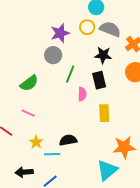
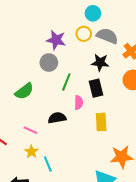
purple star: (60, 33) -> (56, 40), turned 30
pink line: (28, 113) -> (30, 130), moved
black semicircle: (68, 140) -> (57, 118), moved
cyan line: (52, 154) -> (48, 164), turned 70

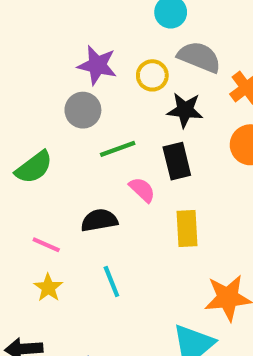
yellow circle: (84, 34) -> (152, 75), moved
green line: (66, 82) -> (118, 149), turned 48
pink semicircle: (79, 103) -> (142, 190), turned -48
cyan line: (48, 164) -> (111, 282), moved

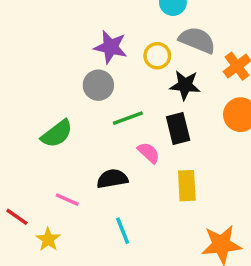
yellow star: (48, 288) -> (48, 239), moved

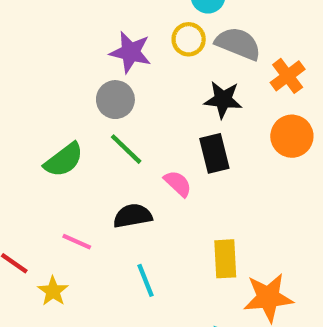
yellow circle: (157, 56) -> (189, 39), moved
green line: (128, 118) -> (126, 149), moved, turned 64
yellow rectangle: (187, 186) -> (225, 259), moved

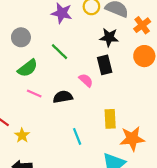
gray circle: (115, 100) -> (21, 37), moved
green line: (126, 149) -> (59, 52), moved
pink line: (77, 242) -> (34, 93), moved
cyan line: (146, 280) -> (77, 136), moved

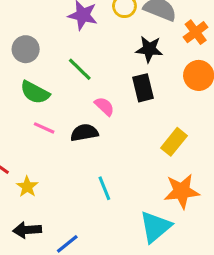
green semicircle: (28, 68) -> (35, 92), turned 65
pink semicircle: (86, 80) -> (104, 106), moved
yellow rectangle: (110, 119) -> (174, 142), moved, turned 42

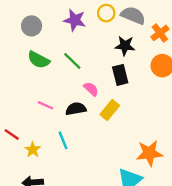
gray circle: (26, 49) -> (32, 26), moved
green semicircle: (35, 92) -> (39, 60), moved
yellow rectangle: (174, 142) -> (110, 110), moved
cyan line: (104, 188) -> (63, 140), moved

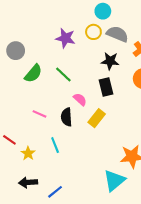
gray circle: (32, 26) -> (16, 51), moved
green semicircle: (39, 60) -> (33, 73), turned -78
black semicircle: (76, 109) -> (67, 117), turned -84

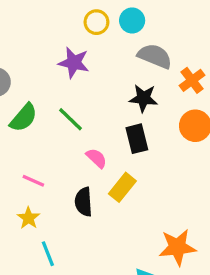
yellow circle: (93, 32) -> (96, 22), moved
black semicircle: (67, 117) -> (84, 202), moved
cyan line: (55, 145) -> (48, 254), moved
yellow star: (28, 153) -> (28, 218), moved

